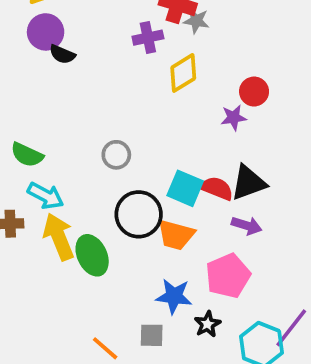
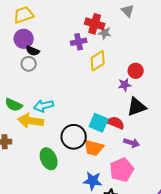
gray circle: (116, 155) -> (29, 64), moved
black triangle: (248, 183) -> (137, 107), moved
cyan arrow: (46, 196) -> (44, 106), moved, turned 138
yellow arrow: (59, 237) -> (31, 121), moved, turned -60

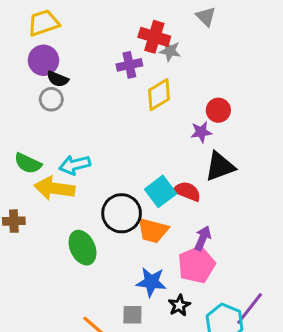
cyan square: (99, 123) -> (161, 191), turned 30
purple arrow: (132, 143) -> (203, 238), moved, turned -84

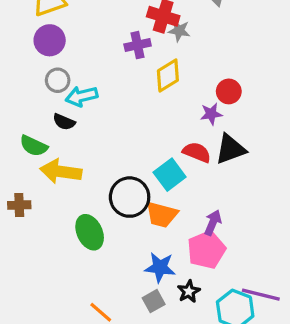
black semicircle: (58, 79) -> (64, 122), moved
cyan arrow: (75, 165) -> (82, 96), moved
red semicircle: (187, 191) -> (197, 152), moved
purple line: (250, 308) -> (261, 295), turned 66
gray square: (132, 315) -> (154, 301), moved, turned -30

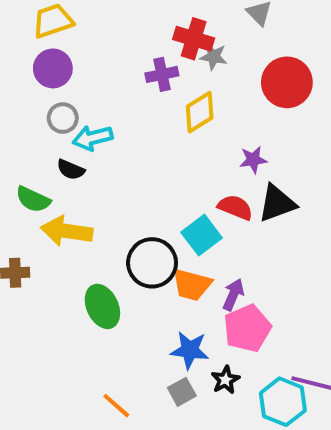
red circle: (229, 91) -> (287, 82), moved, size x1.6
purple arrow: (213, 223) -> (233, 295), moved

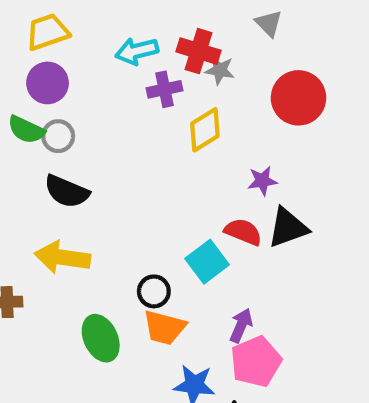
cyan arrow: (93, 138) -> (137, 51), moved
black semicircle: (71, 170) -> (67, 191), size x1.5
green semicircle: (33, 199) -> (26, 130), moved
black circle: (152, 263) -> (154, 291), size x0.6
orange trapezoid: (192, 285) -> (164, 328), moved

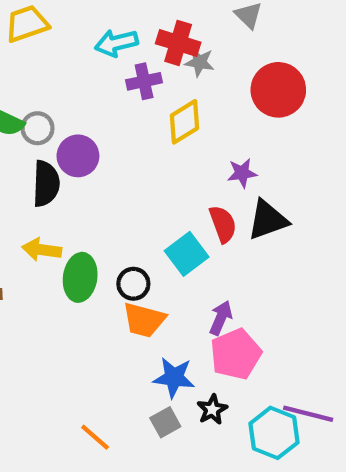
purple circle: (48, 83) -> (78, 156), moved
black semicircle: (67, 191) -> (46, 184), turned -111
red semicircle: (243, 232) -> (223, 224), turned 48
yellow arrow: (62, 257) -> (42, 250), size x0.7
green ellipse: (101, 338) -> (80, 277), moved, turned 33

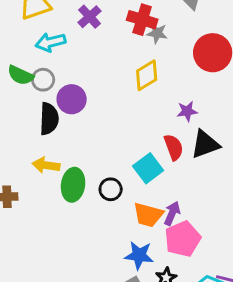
cyan arrow: (116, 43) -> (51, 42), moved
purple cross: (144, 81) -> (90, 17), moved, turned -30
orange trapezoid: (144, 320) -> (148, 215), moved

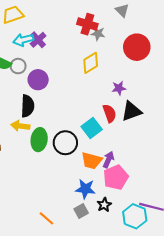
purple cross: (90, 17) -> (38, 40), moved
black semicircle: (49, 119) -> (28, 106), moved
black circle: (111, 189) -> (65, 143), size x1.5

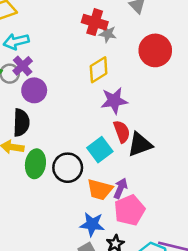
purple cross: (38, 40) -> (23, 66), moved
purple star: (119, 88) -> (114, 101), moved, size x1.5
black triangle: (132, 111) -> (140, 144), moved

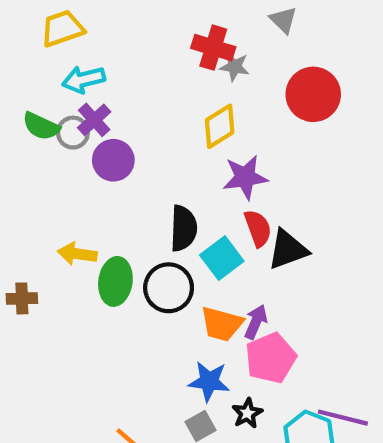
black semicircle: (21, 123) -> (183, 228), moved

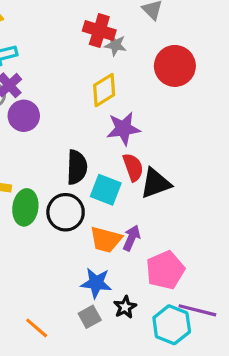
cyan square: (222, 258) -> (106, 190), turned -32
pink pentagon: (271, 358) -> (165, 270), moved

